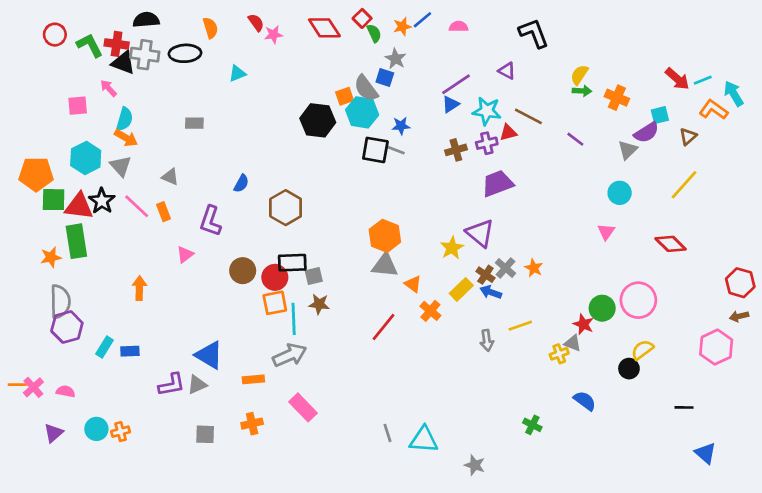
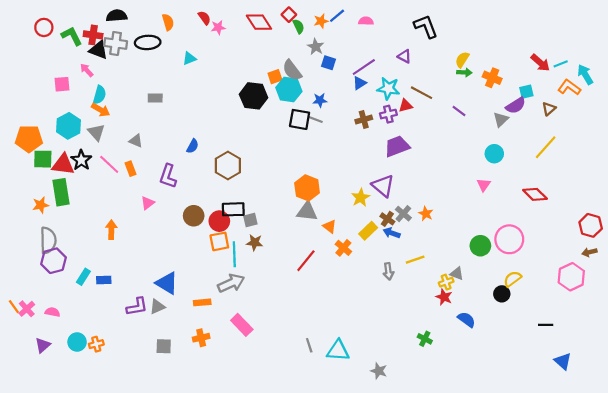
blue square: (385, 77) -> (328, 63), moved
red star: (583, 324) -> (444, 297), moved
orange line: (17, 385) -> (14, 307), turned 56

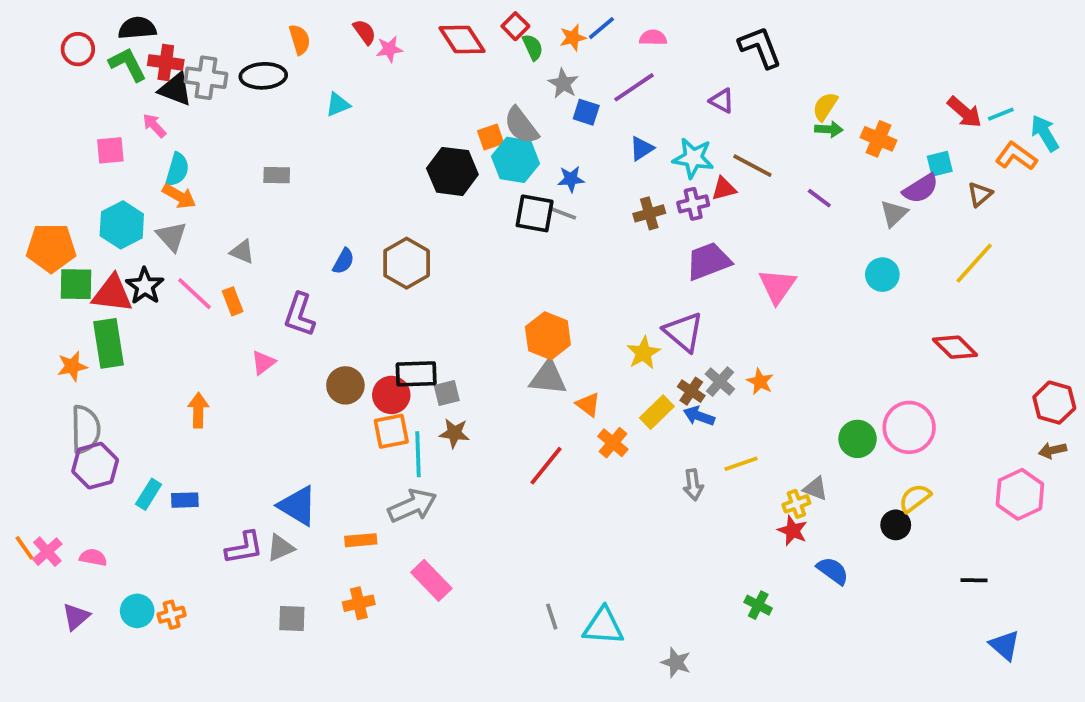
black semicircle: (117, 16) -> (137, 28), moved
purple line: (364, 67) -> (634, 87), moved
brown hexagon: (228, 165) -> (407, 263), moved
pink triangle: (484, 185) -> (777, 286), moved, size x1.5

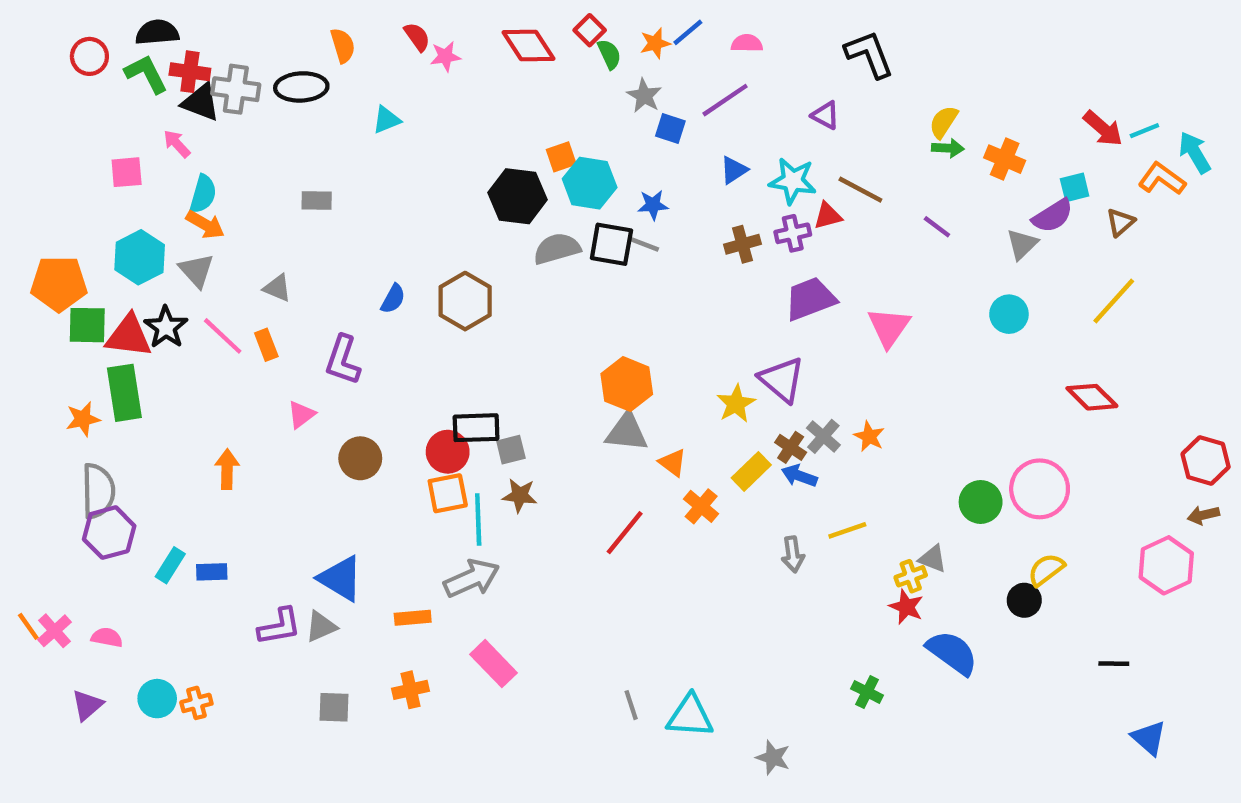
gray semicircle: (521, 126) -> (557, 249), moved, turned 111
brown circle: (345, 385) -> (360, 458), moved
blue semicircle: (833, 571) -> (952, 653), size x1.4

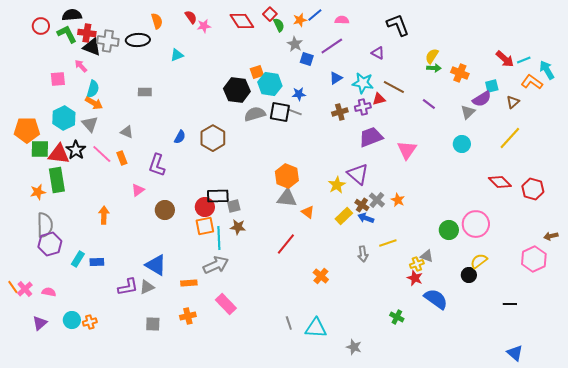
red hexagon: (1206, 460) -> (533, 189), moved
orange cross: (701, 506) -> (321, 276), moved
blue triangle: (1149, 738) -> (515, 353), moved

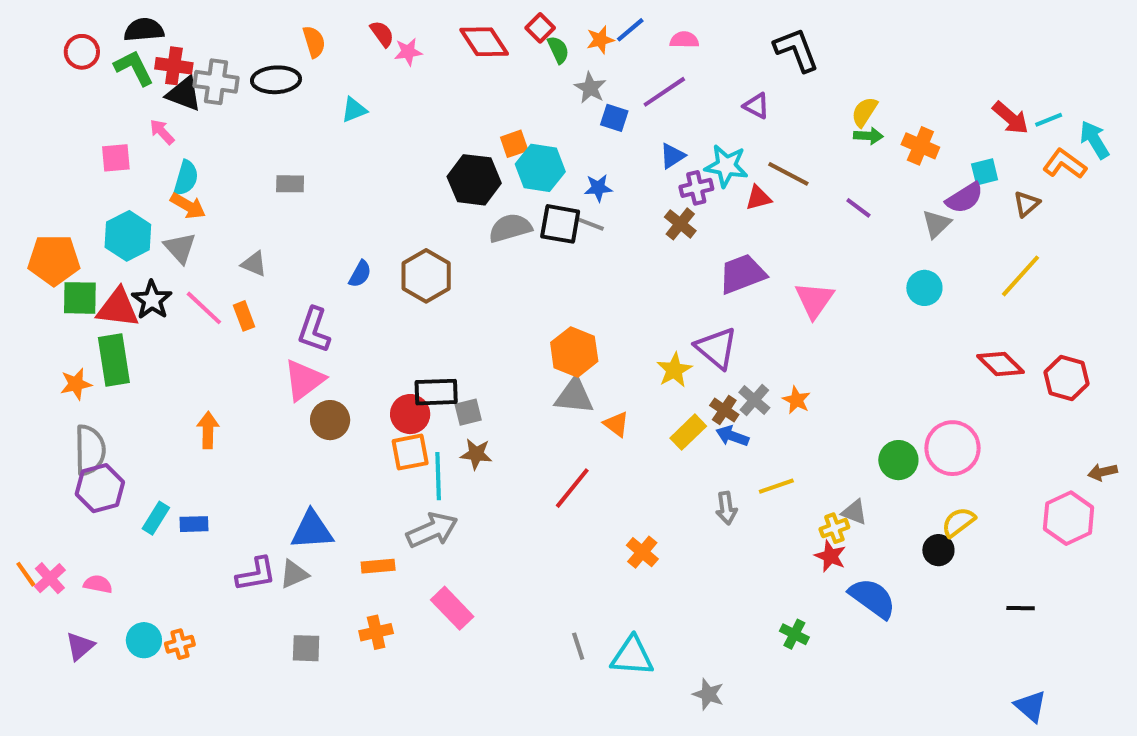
purple cross: (363, 107) -> (696, 188), moved
brown cross: (340, 112) -> (680, 224), turned -35
pink triangle: (138, 190) -> (304, 380), moved, size x1.6
blue triangle: (156, 265) -> (312, 530), turned -35

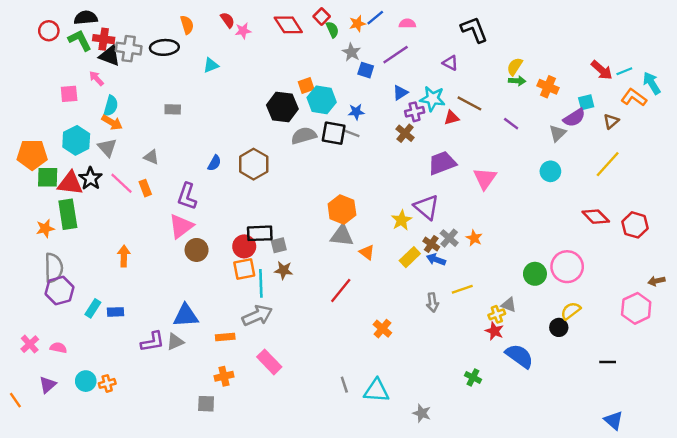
orange line: (26, 574) -> (15, 400), moved
gray square: (306, 648) -> (206, 404), moved

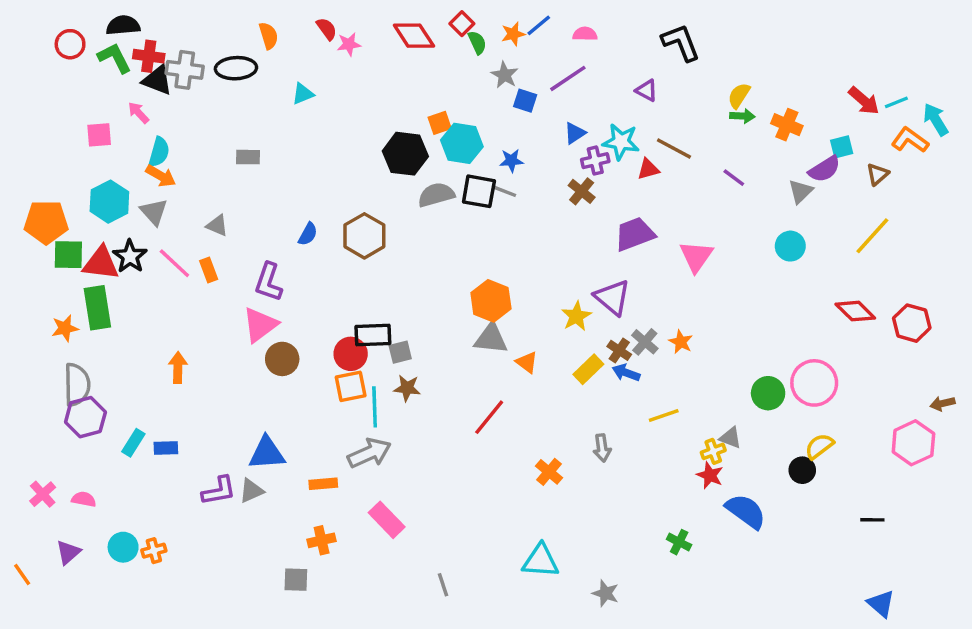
gray arrow: (432, 302) -> (602, 448), moved
gray line: (344, 385) -> (443, 585), moved

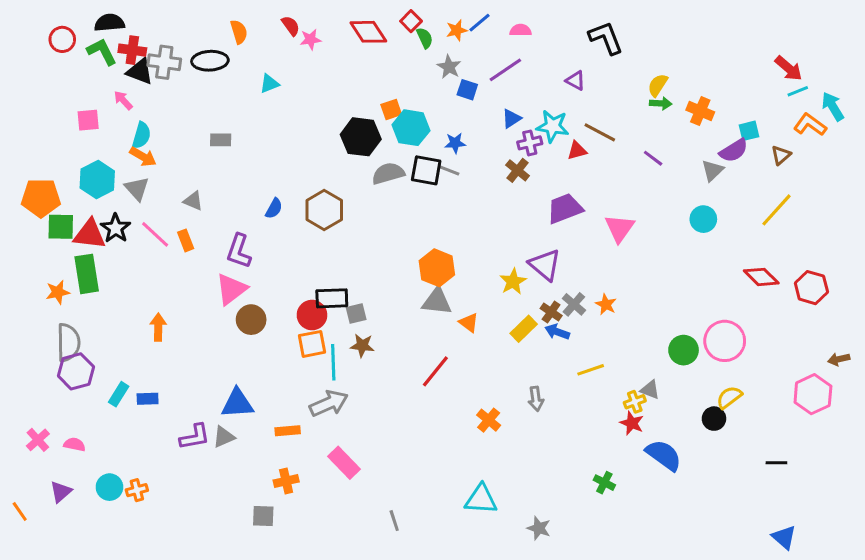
red arrow: (864, 101) -> (789, 68), moved

